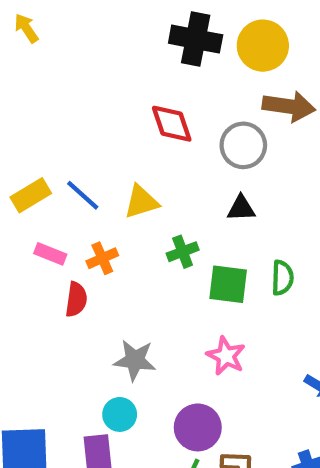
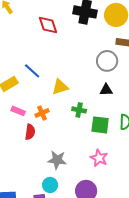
red diamond: (172, 124) -> (48, 25), moved
blue line: (83, 195) -> (32, 71), moved
green cross: (183, 252) -> (79, 110), turned 32

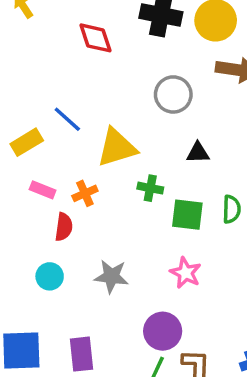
gray circle: (107, 61) -> (173, 94), moved
yellow triangle: (60, 87) -> (117, 147), size x1.4
cyan circle: (50, 185) -> (50, 276), moved

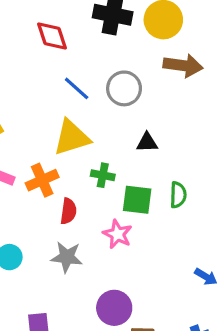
blue line: (67, 119) -> (77, 88), moved
orange cross: (85, 193) -> (42, 180), size x1.4
red semicircle: (64, 227) -> (68, 211), moved
pink star: (186, 273) -> (117, 234), moved

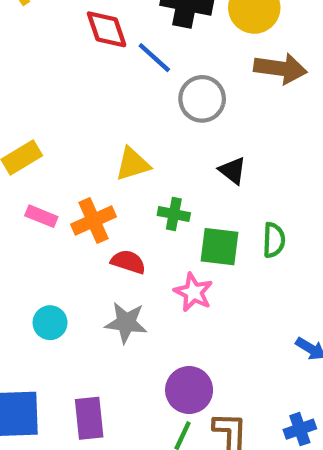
blue line: (77, 88) -> (154, 58), moved
yellow triangle: (72, 138) -> (133, 164), size x0.7
black triangle: (147, 142) -> (233, 171), turned 40
red semicircle: (68, 211) -> (128, 262), turned -80

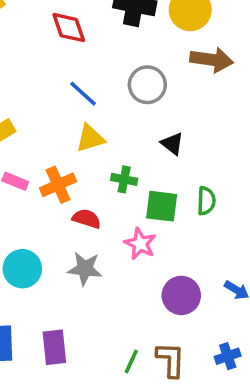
blue line: (154, 58) -> (83, 94), moved
cyan circle: (50, 323) -> (22, 269), size x1.4
purple circle: (189, 390) -> (181, 295), moved

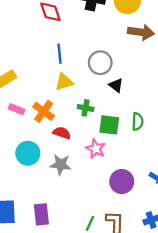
gray circle: (147, 85) -> (100, 63), moved
blue line: (83, 94) -> (59, 54), turned 42
orange cross: (58, 185) -> (44, 111), turned -30
cyan circle: (22, 269) -> (28, 153), moved

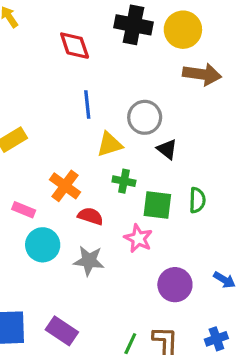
yellow triangle: (64, 82) -> (110, 144), moved
pink rectangle: (17, 109) -> (24, 210), moved
purple rectangle: (41, 214) -> (62, 331), turned -50

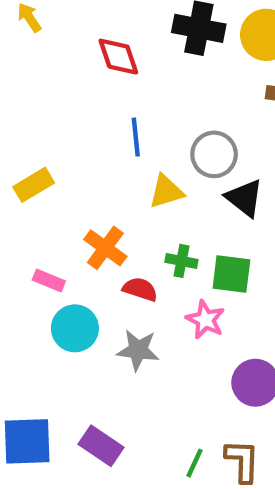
black triangle: (167, 149) -> (244, 198), size x1.4
green cross: (124, 181) -> (181, 261), moved

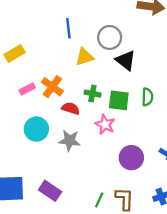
pink rectangle: (49, 280) -> (27, 89), moved, turned -49

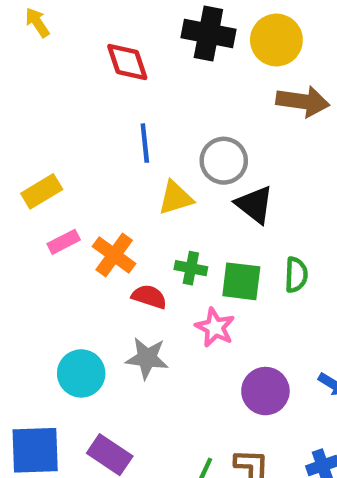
pink rectangle: (27, 89) -> (64, 242), moved
cyan circle: (36, 129) -> (81, 373), moved

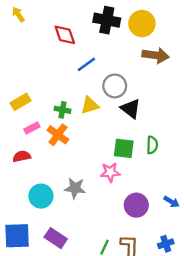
blue line: (145, 143) -> (86, 64), moved, turned 60
green cross: (191, 268) -> (63, 110), moved
red semicircle: (149, 297) -> (22, 156), moved, turned -30
pink star: (215, 327) -> (110, 172), turned -30

